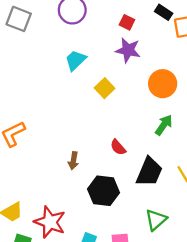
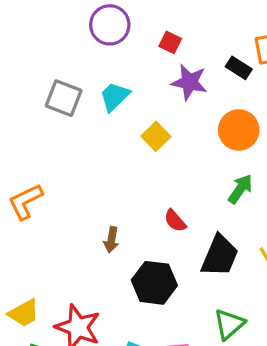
black rectangle: (164, 12) -> (239, 68), moved
gray square: (19, 19) -> (64, 98), moved
red square: (127, 22) -> (170, 42), moved

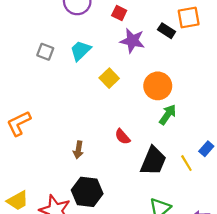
gray square: (64, 98) -> (45, 52), size x0.7
orange circle: (239, 130) -> (158, 86), moved
black hexagon: (154, 283) -> (87, 192), moved

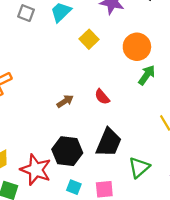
brown arrow: (78, 150) -> (65, 101), moved, turned -133
black trapezoid: (153, 161) -> (109, 142), moved

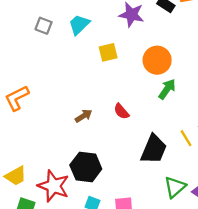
yellow square: (89, 39) -> (108, 52), turned 30
black trapezoid: (109, 142) -> (154, 149), moved
green triangle: (139, 167) -> (175, 187), moved

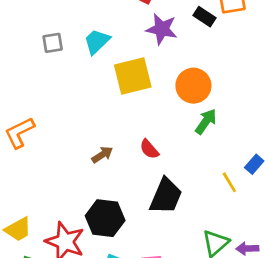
gray square: (44, 26) -> (53, 43), turned -30
yellow square: (108, 52) -> (133, 76), size x1.6
black trapezoid: (154, 149) -> (166, 196), moved

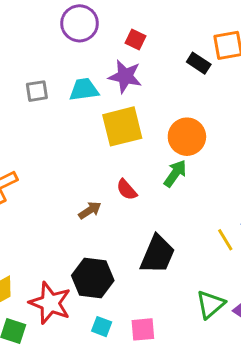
purple star: (162, 29) -> (125, 76), moved
cyan trapezoid: (97, 41) -> (84, 90), turned 36
green arrow: (206, 122) -> (175, 173), moved
red semicircle: (149, 149) -> (127, 190), moved

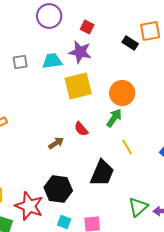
yellow line: (225, 240) -> (127, 147), moved

